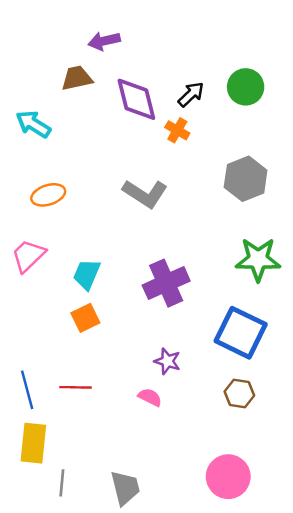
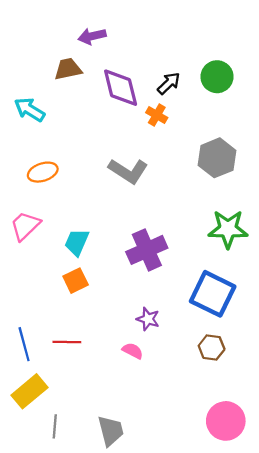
yellow rectangle: (33, 443) -> (30, 391), turned 44
pink circle: (228, 477) -> (226, 421), moved

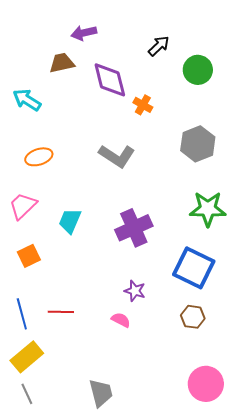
black arrow: (169, 83) -> (159, 46), moved
orange square: (76, 281) -> (29, 256), moved
gray line: (55, 426) -> (27, 394), moved, turned -30

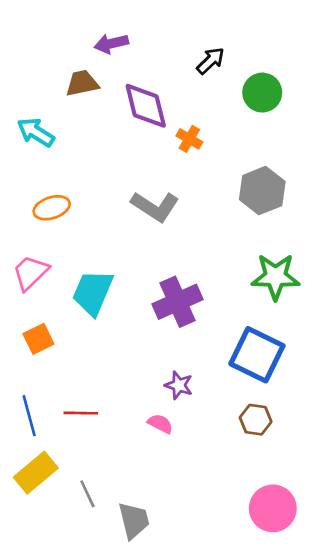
cyan trapezoid: (70, 221) -> (93, 293), size x1.4
gray line: (27, 394) -> (87, 494), moved

